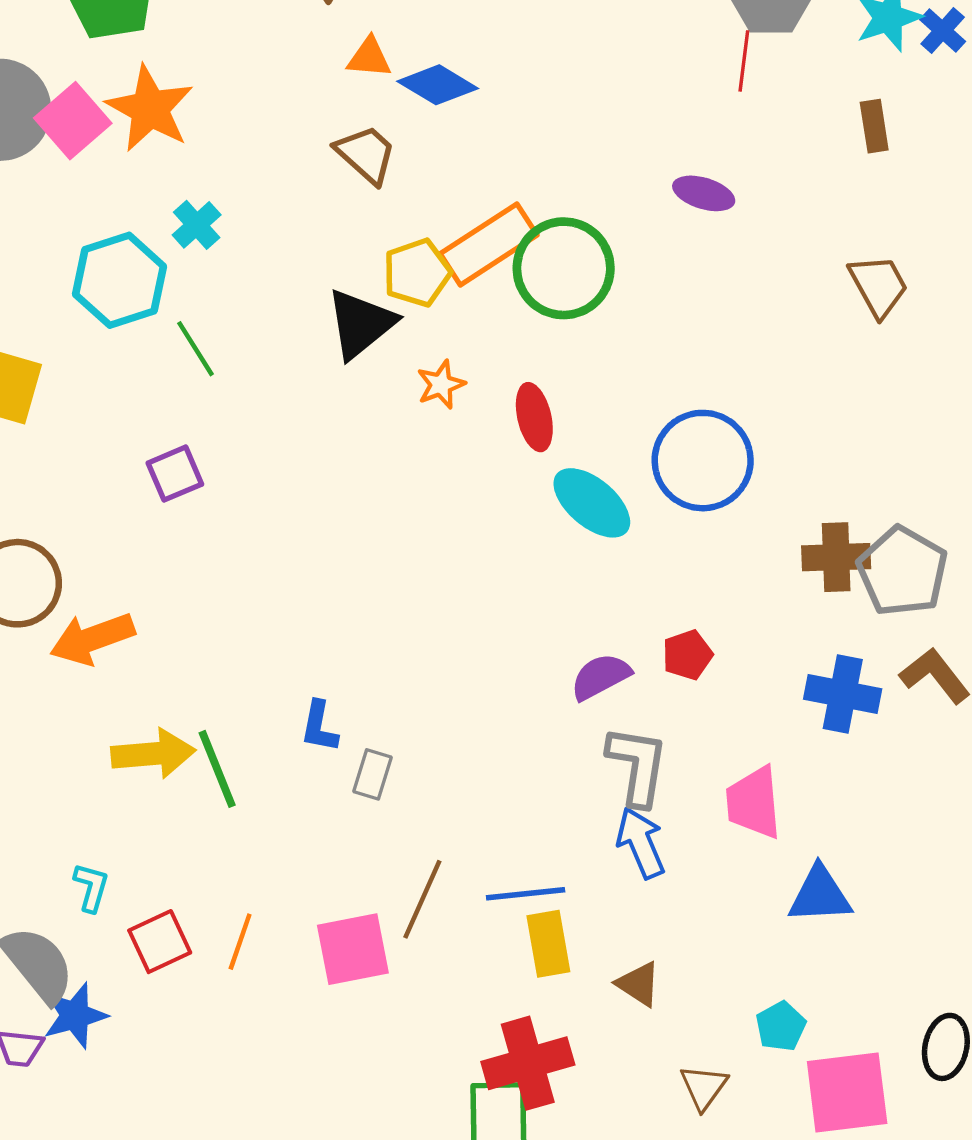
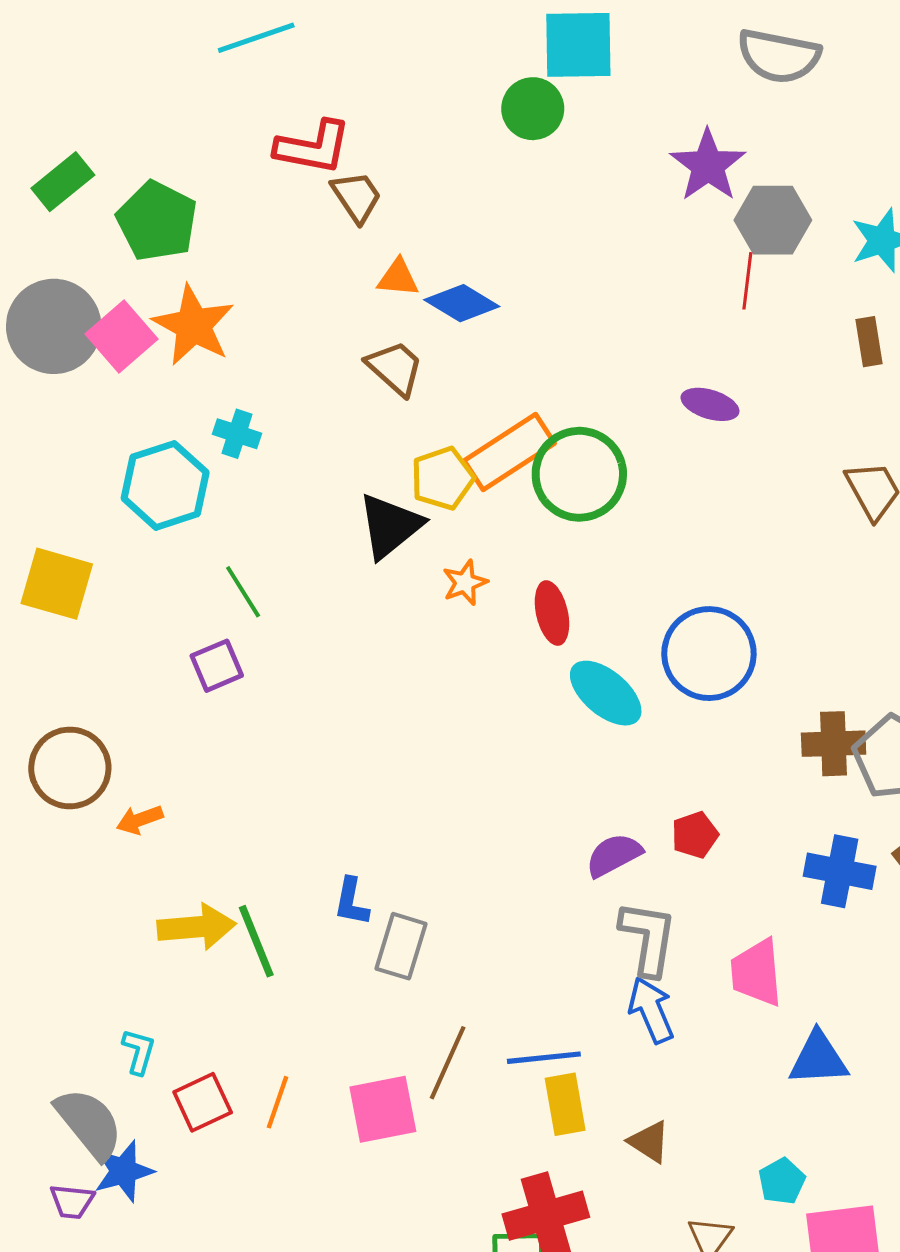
cyan cross: (197, 225) -> (237, 434), turned -30
green line: (196, 349) -> (243, 592), moved
orange arrow: (92, 639) -> (140, 820), size x0.6
gray rectangle: (373, 774) -> (401, 946), size x1.4

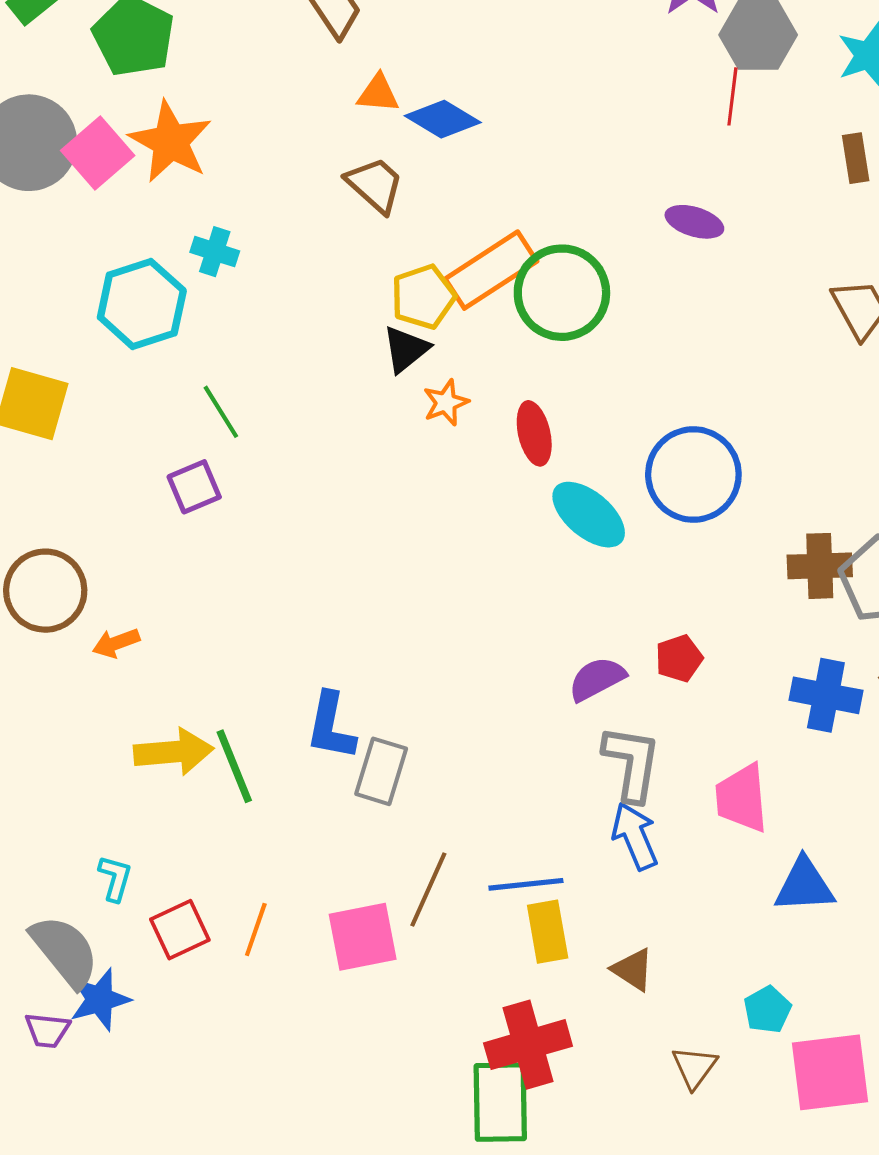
black triangle: (390, 526) -> (406, 349), moved, size x0.7
blue L-shape: (351, 902) -> (331, 726), size x1.4

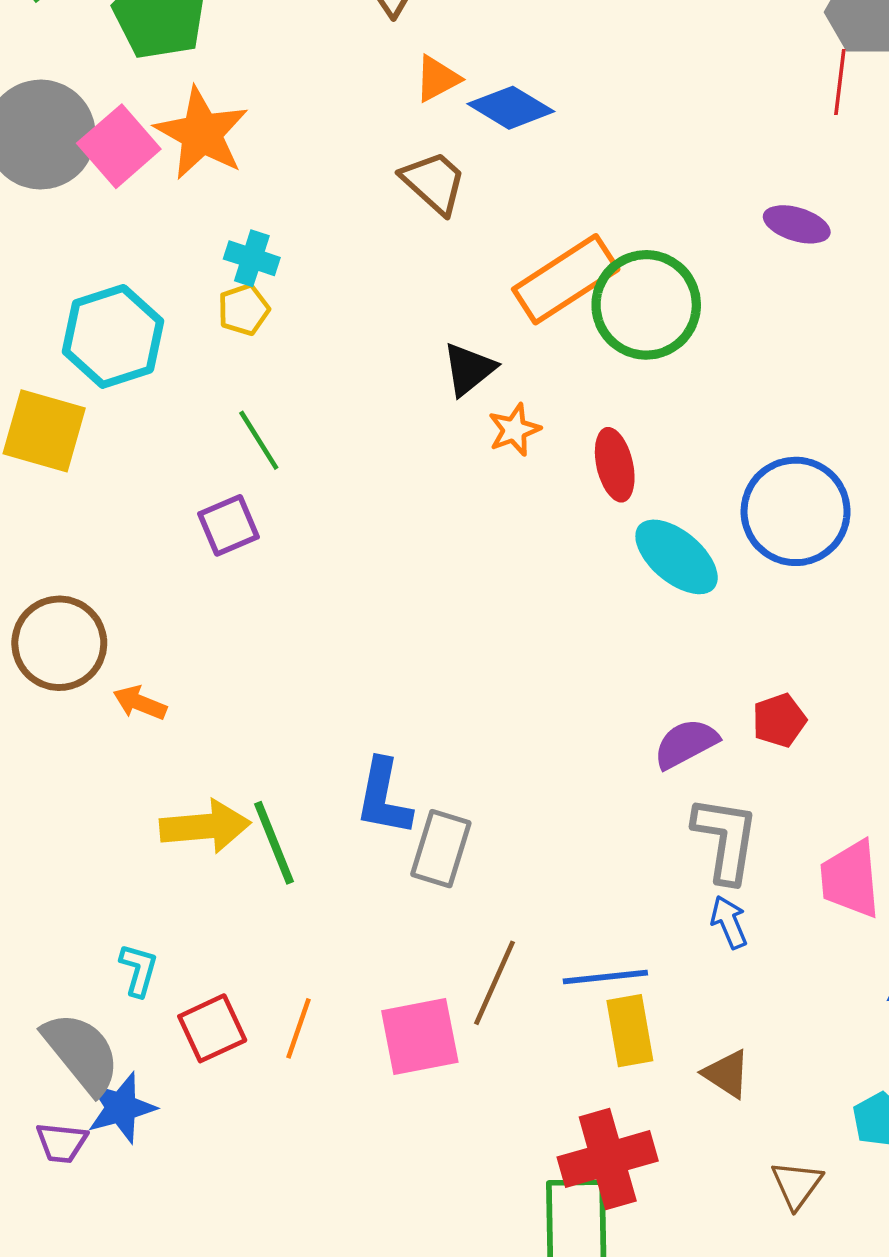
orange triangle: (378, 93) -> (437, 79), turned -33
yellow pentagon: (423, 297) -> (244, 310), moved, size x0.7
cyan hexagon: (142, 304) -> (113, 336), moved
orange arrow: (116, 643) -> (140, 703), turned 42
blue arrow: (635, 836) -> (729, 922), size x0.7

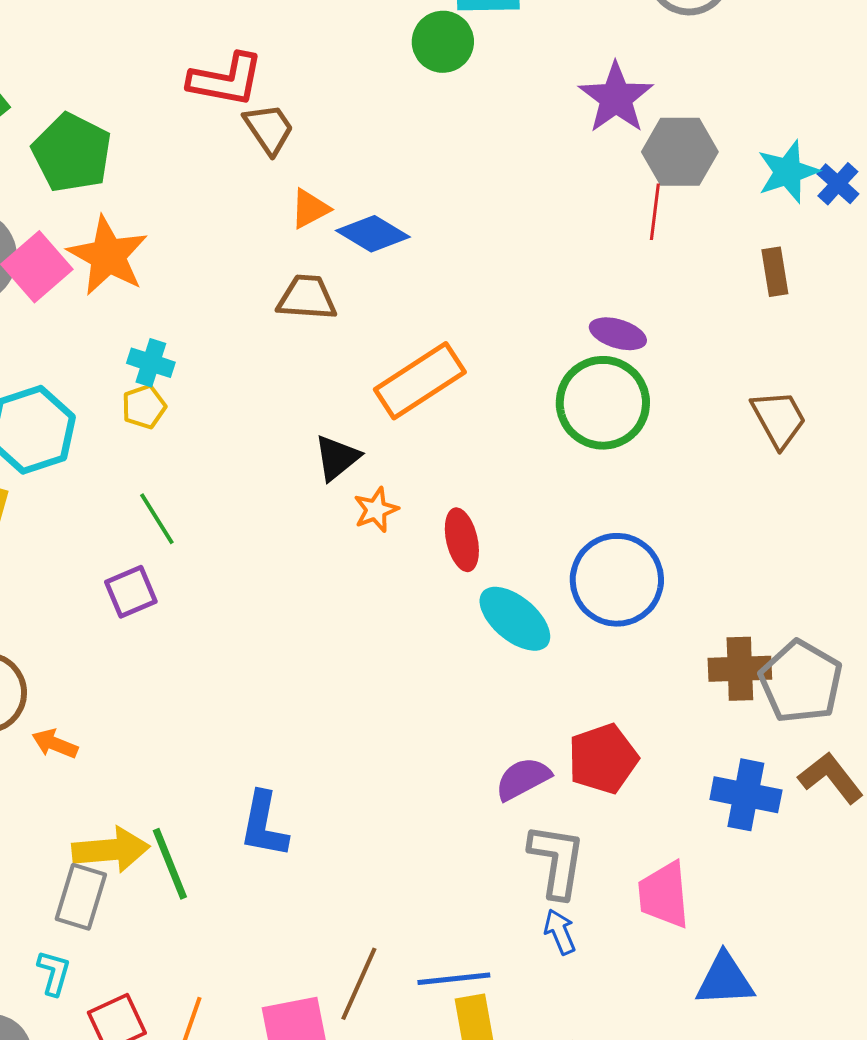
brown trapezoid: (434, 182) -> (307, 298), turned -38
green circle: (646, 305) -> (603, 403), moved
red pentagon: (779, 720) -> (603, 759), size x1.5
gray rectangle: (441, 849) -> (81, 897), moved

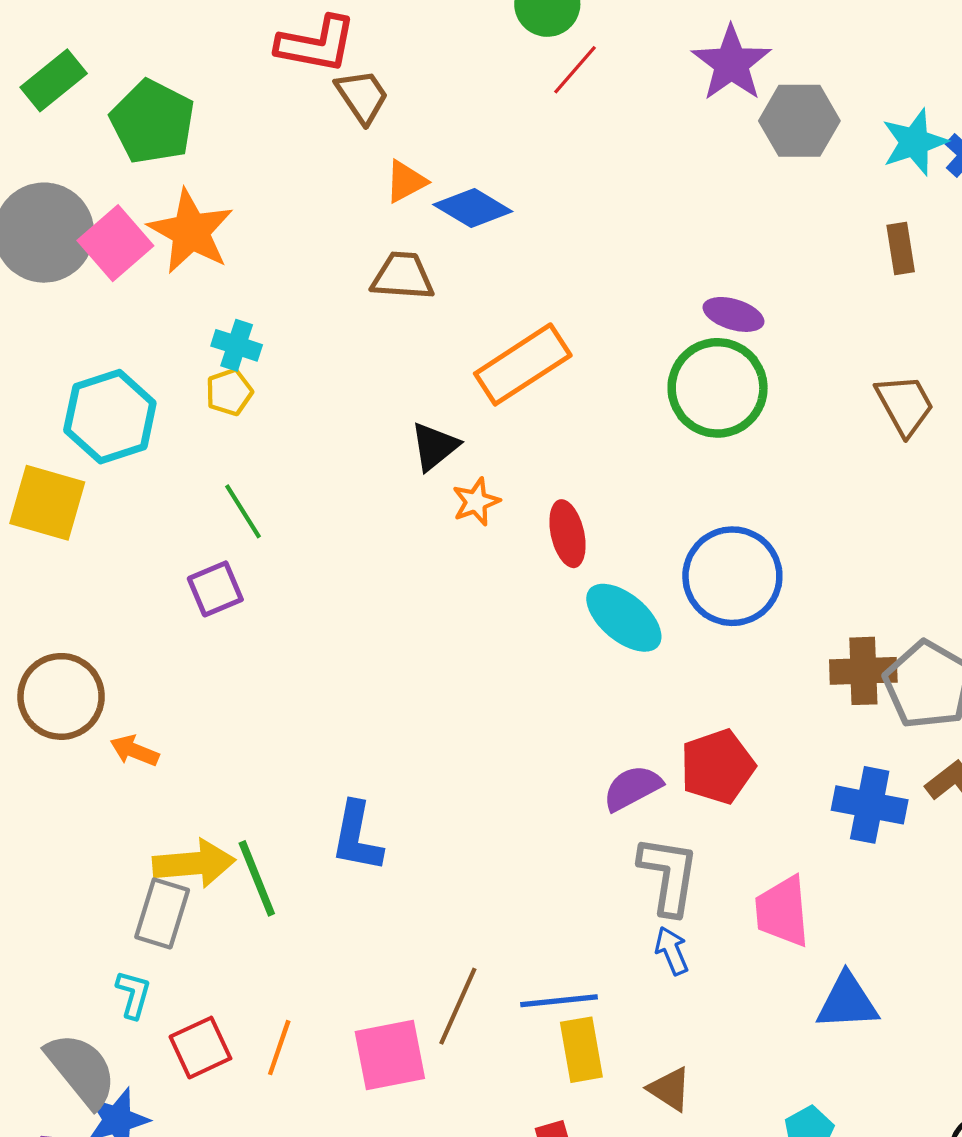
red line: (655, 212) -> (575, 70), moved, turned 34

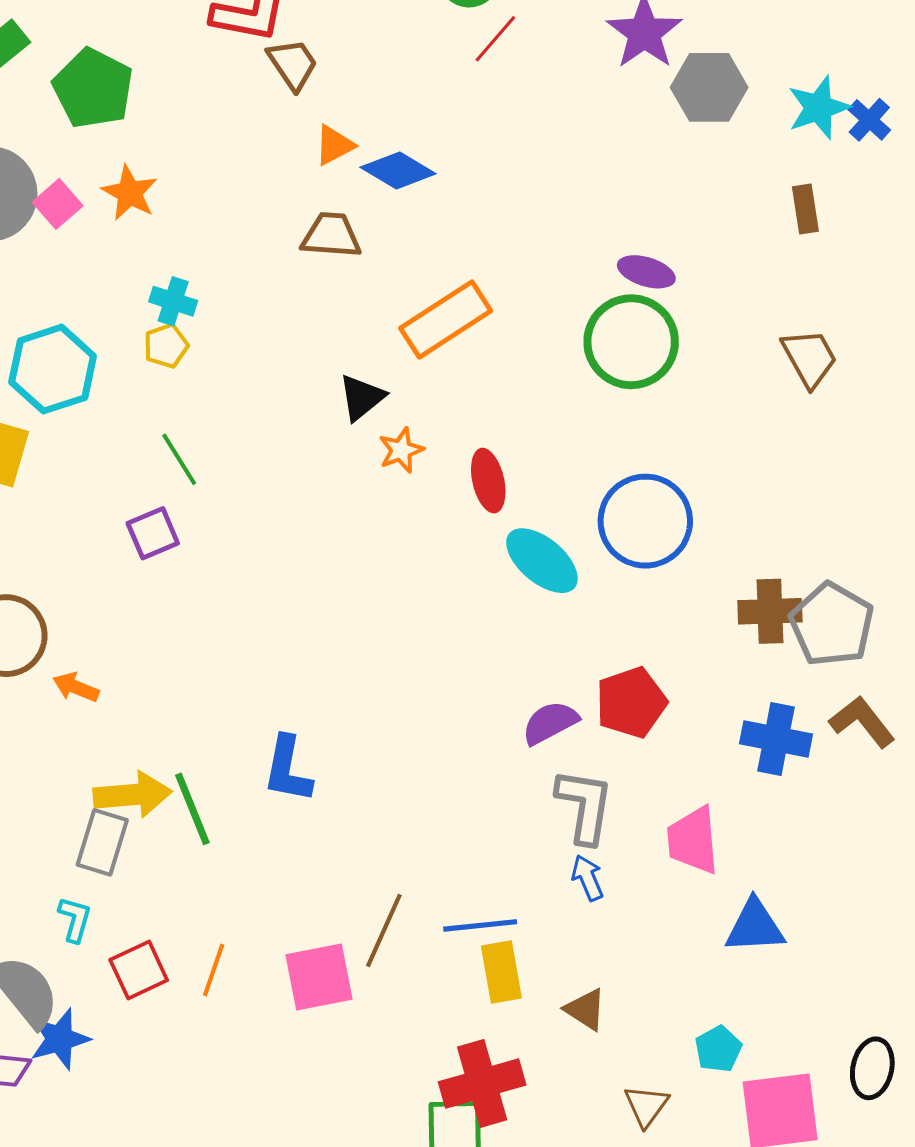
orange star: (191, 231) -> (130, 193), size x0.7
pink square: (115, 243) -> (58, 204), size x0.7

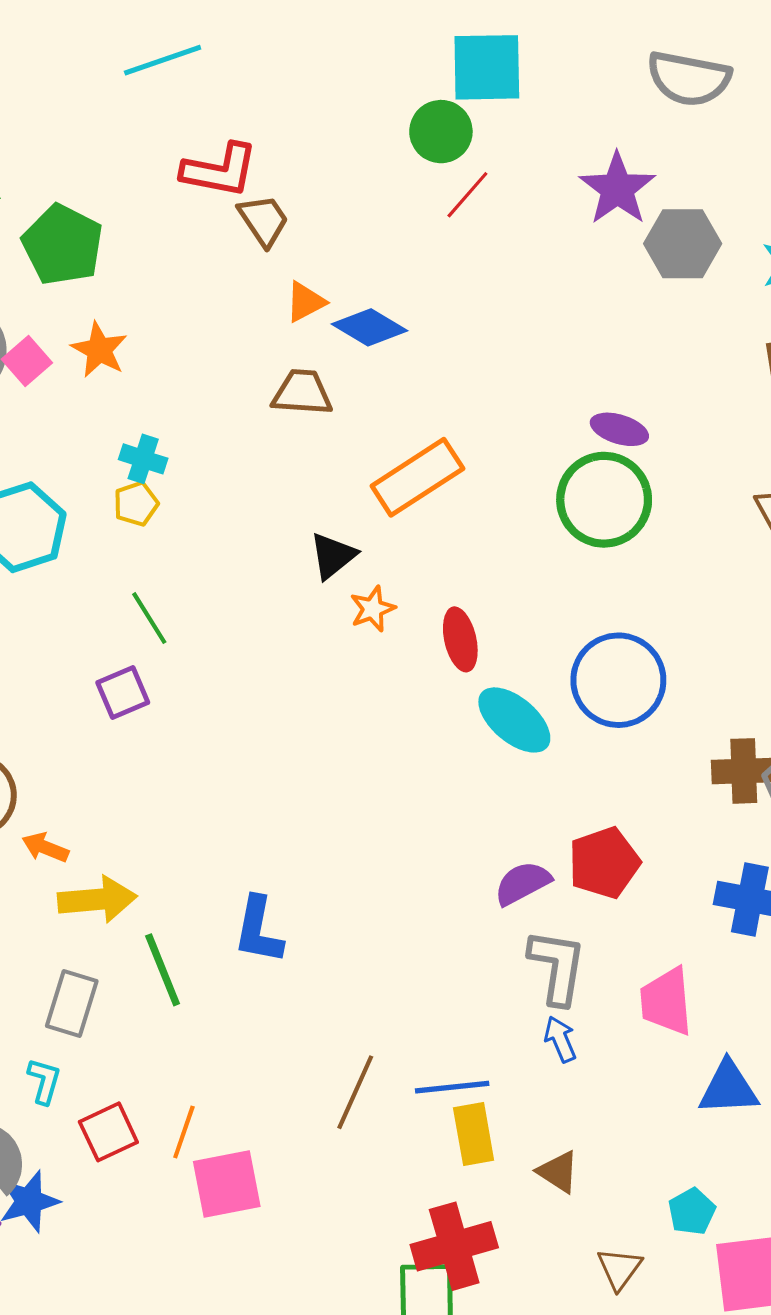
yellow arrow: (133, 795) -> (97, 899), moved
pink square: (319, 977) -> (227, 1184), moved

